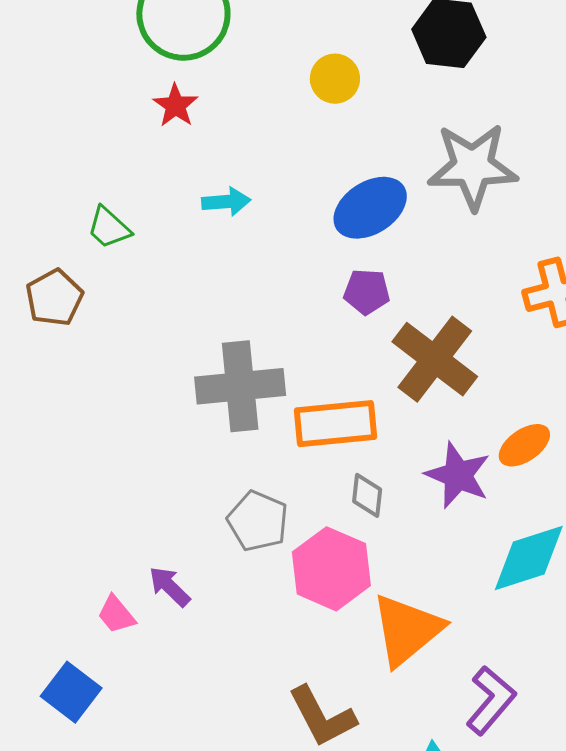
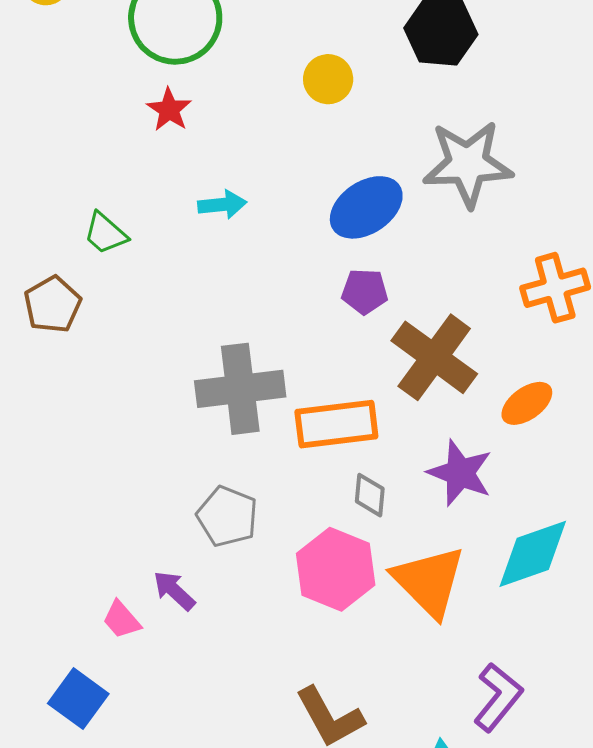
orange ellipse: (524, 445) -> (527, 403), moved
gray pentagon: (258, 521) -> (227, 516), moved
orange triangle: (407, 630) -> (429, 581), moved, turned -34

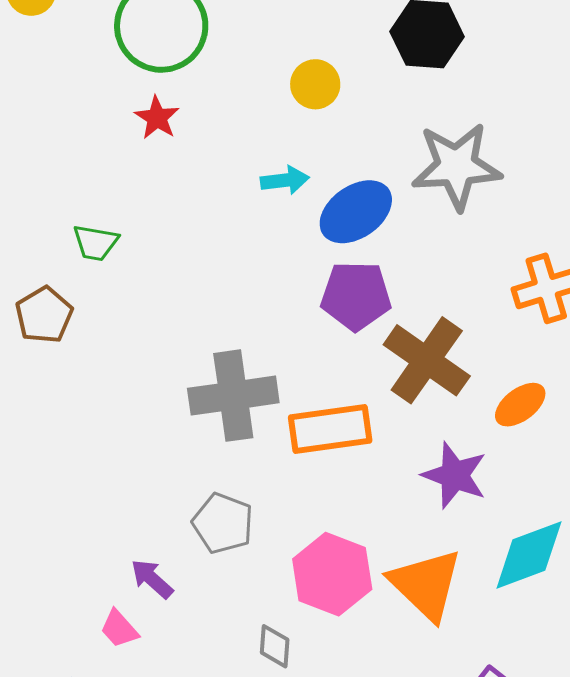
cyan arrow: (222, 205) -> (285, 180), moved
green trapezoid: (105, 233) -> (96, 243), turned -30
purple pentagon: (365, 291) -> (356, 296), size x1.5
gray diamond: (370, 495) -> (275, 646), moved
purple arrow: (174, 591) -> (152, 579), moved

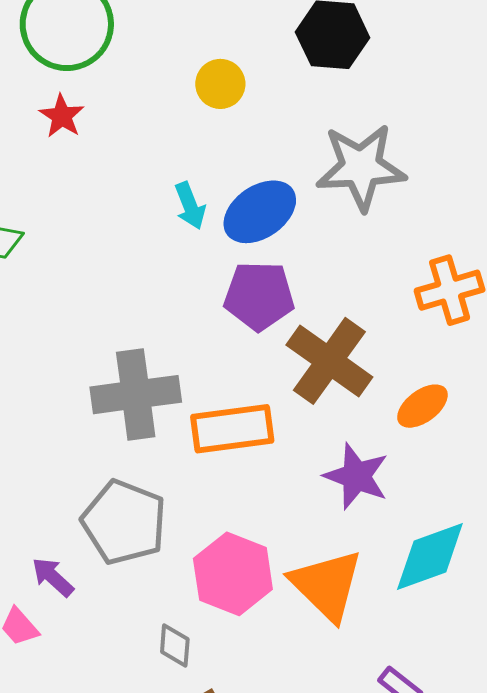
cyan arrow: (285, 180) -> (190, 206), moved, turned 75
gray pentagon: (223, 523) -> (124, 522), size x1.4

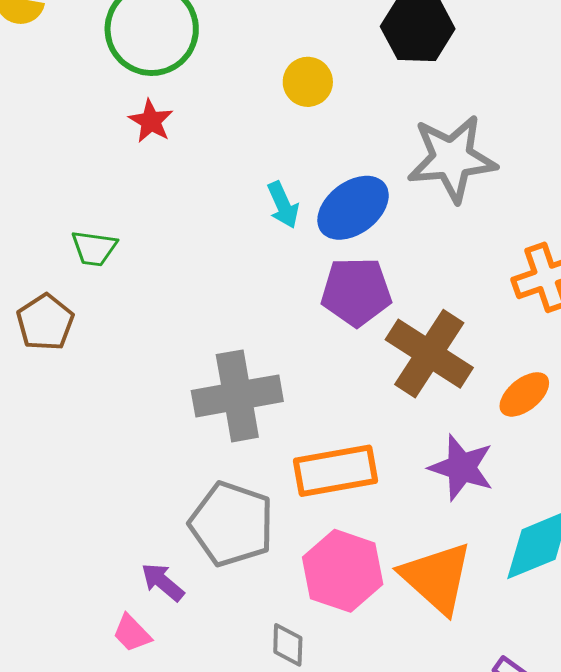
orange rectangle: (232, 429) -> (335, 471), moved

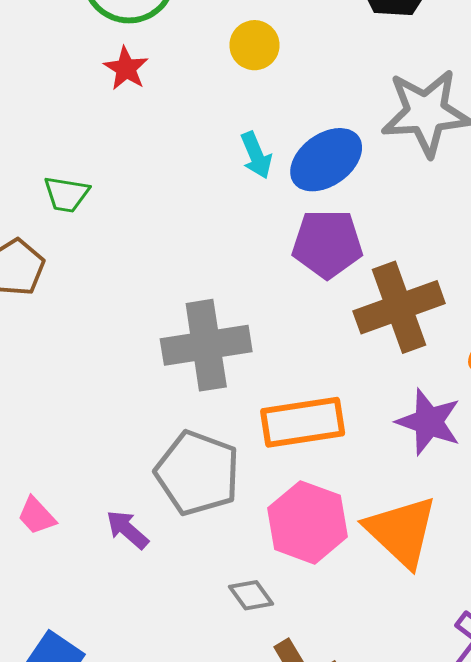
yellow circle: (308, 82) -> (255, 45), moved
brown cross: (429, 354) -> (399, 307), turned 36
pink trapezoid: (132, 633) -> (37, 516), moved
gray diamond: (288, 645) -> (251, 595), turned -39

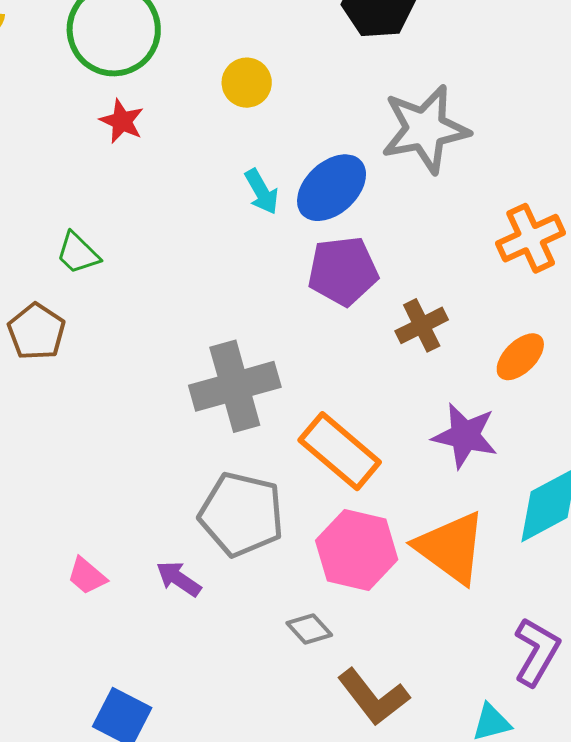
green trapezoid: (66, 194) -> (78, 253), turned 42
brown cross: (399, 307) -> (422, 325), size x0.6
orange rectangle: (303, 422) -> (340, 451), turned 56

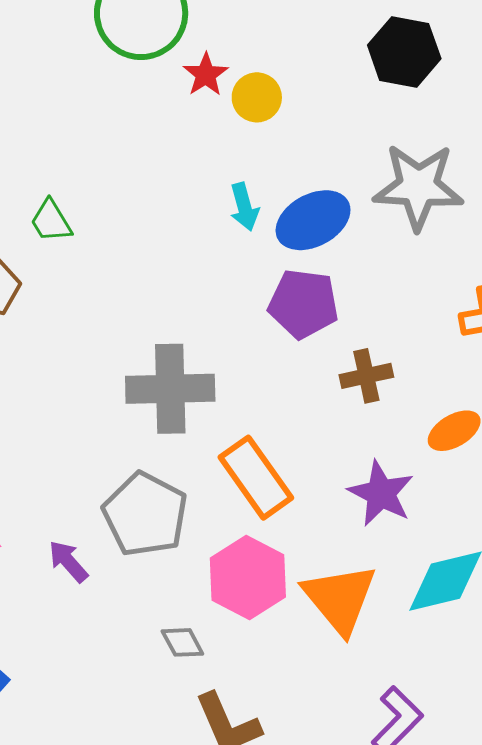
red star: (122, 121) -> (206, 75), moved

